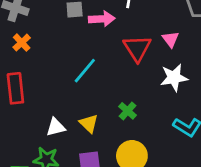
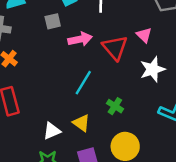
pink arrow: (102, 19) -> (80, 39), moved
cyan line: (85, 71) -> (83, 83), moved

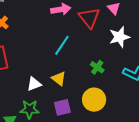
green cross: (115, 106) -> (97, 67), moved

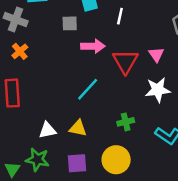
green cross: (97, 67) -> (126, 122), turned 32
yellow triangle: (59, 79) -> (78, 128), turned -35

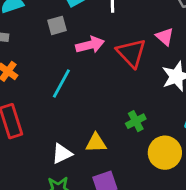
cyan line: (88, 89) -> (61, 84), moved
green cross: (126, 122) -> (136, 121), moved
yellow circle: (116, 160) -> (165, 153), moved

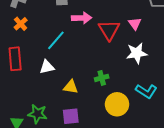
white triangle: (62, 154) -> (47, 67), moved

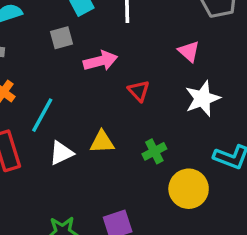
red triangle: (109, 30) -> (139, 91), moved, size x0.6
cyan line: (56, 40) -> (42, 115), moved
yellow triangle: (71, 87) -> (102, 142), moved

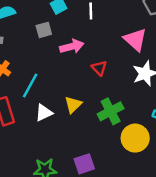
pink triangle: (189, 51) -> (135, 40), size x1.5
yellow triangle: (102, 142) -> (73, 105), turned -42
green cross: (154, 151) -> (111, 111), size x1.5

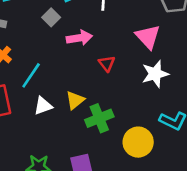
gray square: (44, 30) -> (51, 17), turned -35
green cross: (111, 111) -> (99, 118), moved

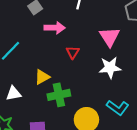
white triangle: (43, 106) -> (14, 93), moved

